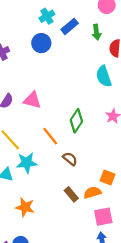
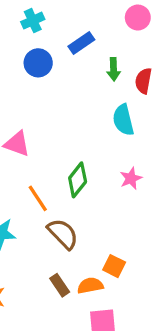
cyan cross: (47, 16) -> (33, 21), moved
green arrow: (97, 32) -> (114, 69), moved
brown semicircle: (70, 159) -> (63, 234), size x1.5

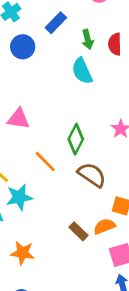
cyan semicircle: (123, 120) -> (82, 71), moved
brown semicircle: (63, 234) -> (92, 175), moved

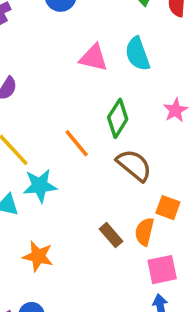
cyan semicircle: (82, 71) -> (137, 54), moved
pink triangle: (18, 119) -> (94, 58), moved
orange semicircle: (104, 226) -> (144, 232), turned -60

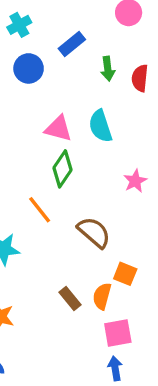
green diamond: (118, 118) -> (62, 169), moved

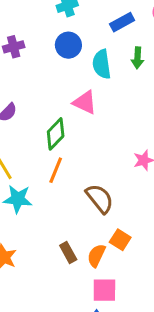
blue rectangle: (72, 44) -> (122, 22), moved
cyan semicircle: (100, 126) -> (102, 64), moved
green diamond: (62, 169) -> (56, 134), moved
orange line: (40, 210) -> (56, 170), turned 50

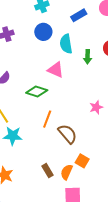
green arrow: (138, 58) -> (88, 57), moved
green diamond: (56, 134) -> (37, 91), turned 65
orange line: (56, 170) -> (47, 119), moved

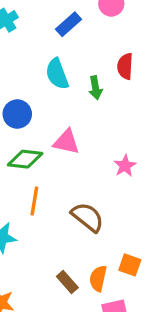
blue circle: (43, 32) -> (17, 114), moved
pink triangle: (56, 70) -> (66, 142), moved
orange line: (47, 119) -> (34, 201), moved
orange square: (82, 161) -> (130, 265), moved

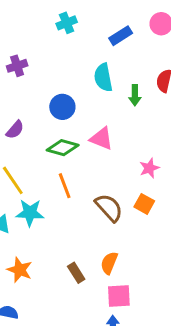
orange line: (34, 201) -> (65, 186), turned -40
orange square: (130, 265) -> (144, 204), moved
brown rectangle: (67, 282) -> (76, 273), moved

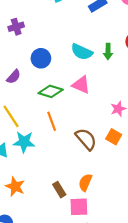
cyan semicircle: (103, 78) -> (82, 52), moved, turned -55
blue circle: (62, 107) -> (41, 58), moved
pink square: (119, 296) -> (79, 207), moved

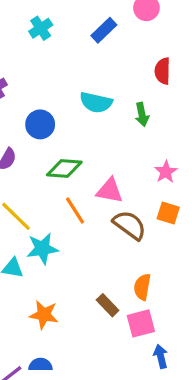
green arrow: (108, 52) -> (142, 114), moved
pink triangle: (81, 85) -> (110, 191), moved

